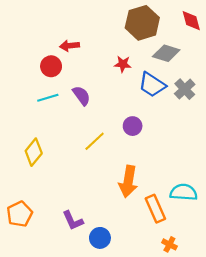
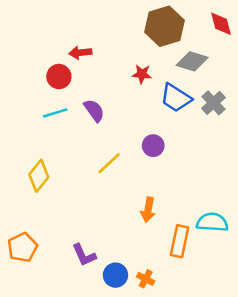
orange arrow: (128, 181) -> (148, 210), size x0.7
orange rectangle: (155, 209) -> (180, 241), turned 36
orange cross: (169, 244) -> (146, 279), moved

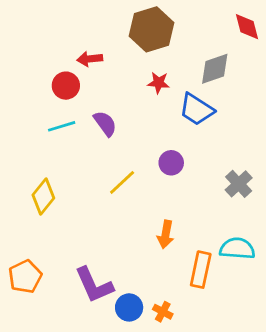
brown hexagon: (164, 26) -> (152, 29), moved
gray diamond: (192, 61) -> (215, 69), turned -36
gray cross: (213, 103) -> (239, 184), moved
purple L-shape: (84, 255) -> (94, 285), size x1.4

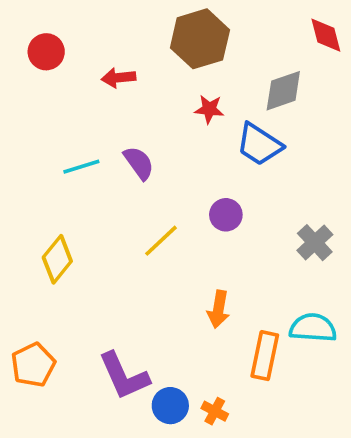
red circle: (66, 86) -> (46, 52), moved

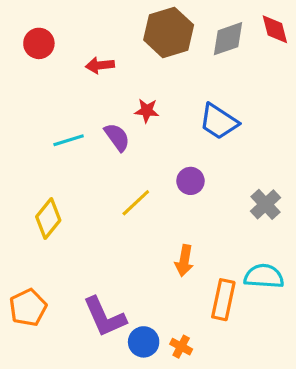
gray diamond: (283, 91) -> (228, 39), moved
red star: (209, 109) -> (147, 111), moved

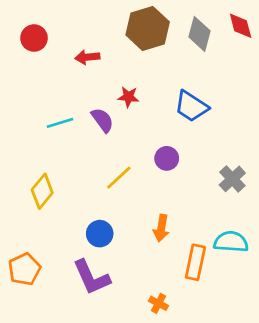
gray diamond: (228, 39) -> (200, 34), turned -56
blue circle: (144, 342) -> (100, 234), moved

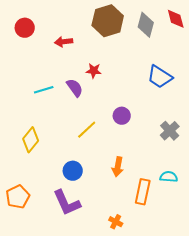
blue trapezoid: (191, 106) -> (160, 77), moved
cyan semicircle: (231, 242) -> (169, 177), size x0.7

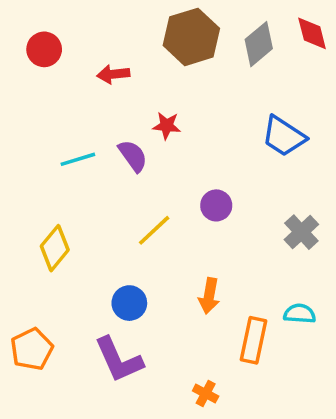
gray diamond: (146, 25) -> (259, 44), turned 35

